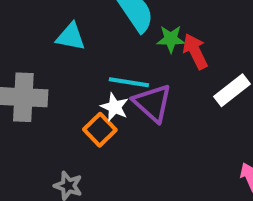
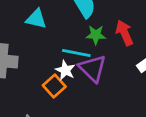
green star: (171, 39) -> (96, 35), moved

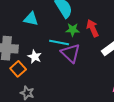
white star: (65, 70) -> (35, 57), moved
orange square: (54, 86) -> (18, 69), moved

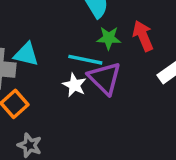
cyan triangle: (31, 19) -> (26, 54), moved
white star: (35, 57) -> (74, 85), moved

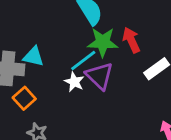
green star: (109, 38) -> (103, 42), size x1.5
cyan line: (85, 60) -> (83, 60), turned -48

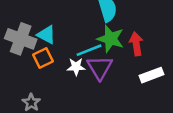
white star: (74, 82) -> (76, 67), turned 30
orange square: (24, 98) -> (43, 58), moved

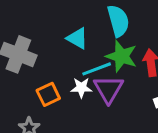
cyan triangle: (46, 35) -> (77, 38), moved
orange square: (43, 58) -> (48, 94), moved

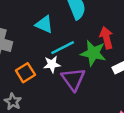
green star: (121, 56) -> (93, 53), moved
purple triangle: (108, 89) -> (73, 79), moved

